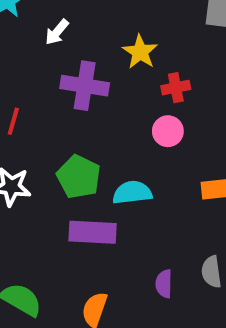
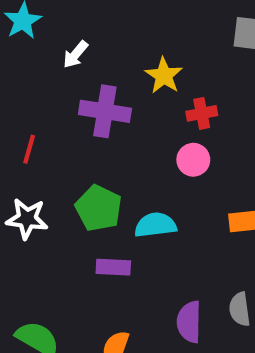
purple rectangle: (93, 232) -> (113, 267), size x0.7
purple semicircle: (164, 284) -> (189, 322), size x1.4

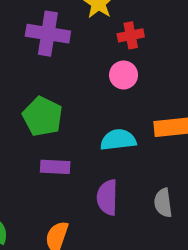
cyan semicircle: (155, 225) -> (118, 140), moved
purple semicircle: (189, 322) -> (107, 197), moved

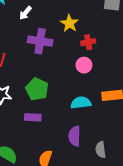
purple rectangle: (55, 167) -> (33, 117), moved
gray semicircle: (163, 203) -> (101, 150), moved

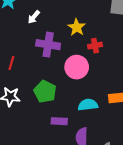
pink circle: (84, 65) -> (77, 67), moved, size x1.5
purple rectangle: (33, 117) -> (59, 121), moved

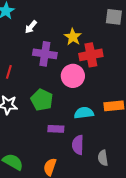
red cross: (95, 46) -> (91, 55), size x1.6

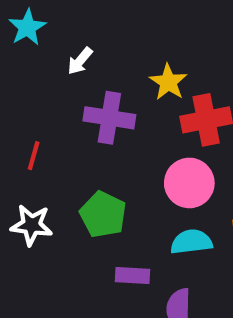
pink circle: (73, 76) -> (189, 183), moved

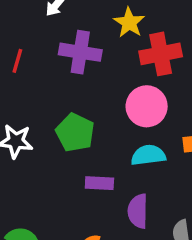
red line: (34, 156) -> (17, 61), moved

